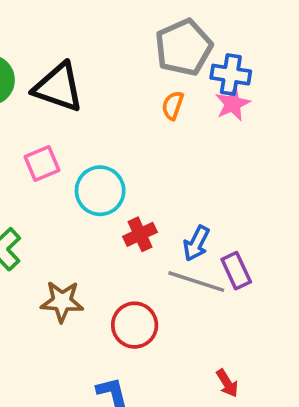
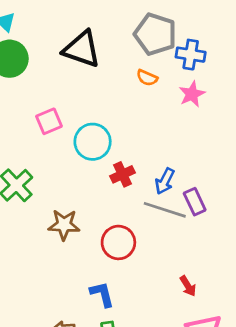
gray pentagon: (184, 47) -> (155, 34), turned -30
black triangle: (58, 87) -> (82, 49), moved
pink star: (233, 104) -> (192, 94), moved
orange semicircle: (173, 105) -> (147, 78), turned -85

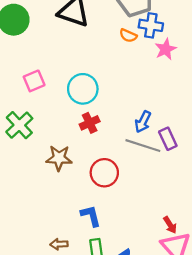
blue cross: (191, 55) -> (151, 25), moved
pink square: (49, 121) -> (34, 81), moved
red cross: (123, 174) -> (90, 123), moved
red arrow: (188, 286) -> (170, 225), moved

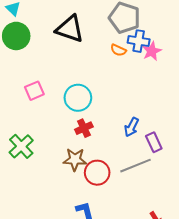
pink star: (166, 49) -> (152, 51), moved
green cross: (19, 125) -> (21, 146), moved
gray line: (143, 146) -> (136, 166), moved, turned -40
brown star: (59, 158) -> (75, 159), moved

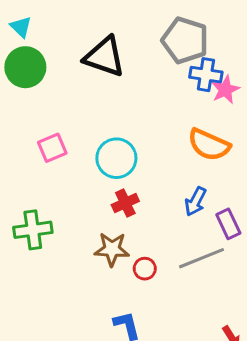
orange semicircle: (118, 50) -> (209, 145), moved, size x1.8
green cross: (21, 146) -> (33, 230), turned 35
red circle: (97, 173) -> (145, 269), size x0.6

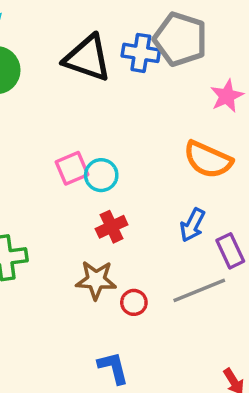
blue cross: (206, 75) -> (141, 53), moved
pink square: (52, 148) -> (72, 168), moved
cyan circle: (116, 158) -> (101, 175), size x0.7

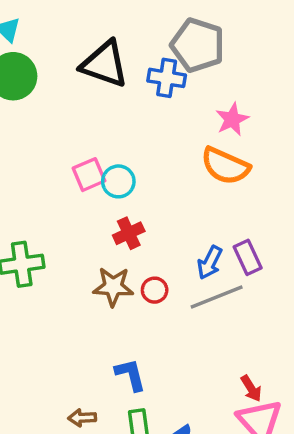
blue cross: (141, 53) -> (167, 78), moved
pink star: (227, 96) -> (232, 119), moved
blue arrow: (192, 225) -> (210, 263), moved
red circle: (134, 302) -> (155, 290), moved

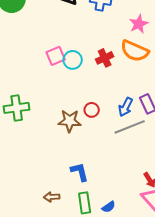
red cross: (129, 233) -> (105, 58), moved
red circle: (155, 290) -> (92, 110), moved

